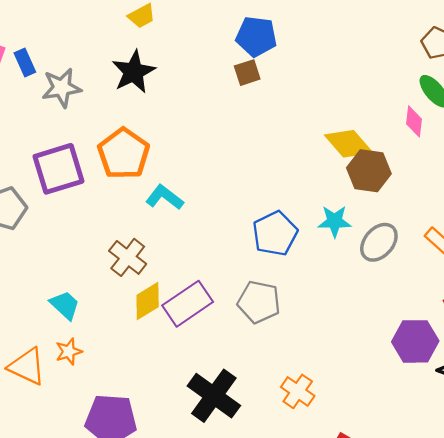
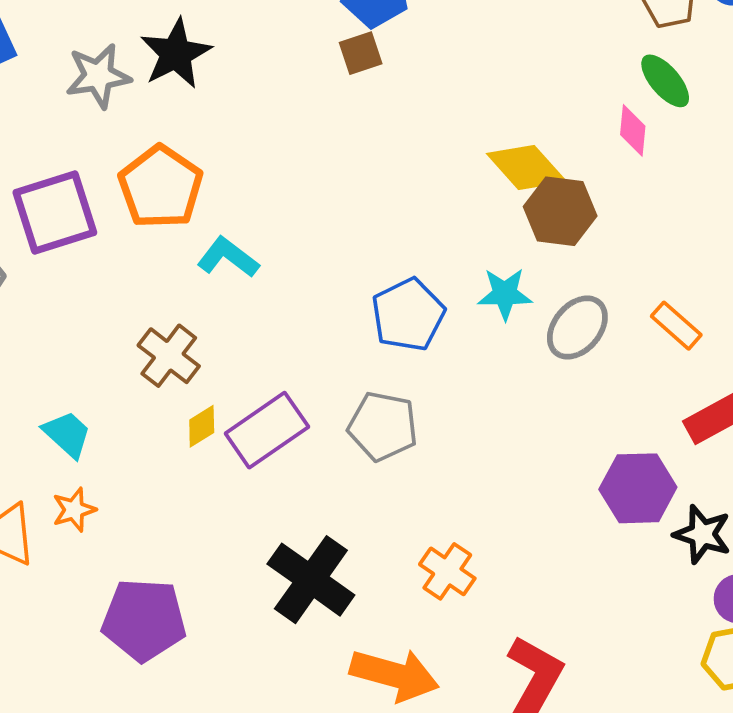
gray star: (62, 88) -> (98, 76), moved
yellow diamond: (148, 301) -> (202, 426), size x0.7

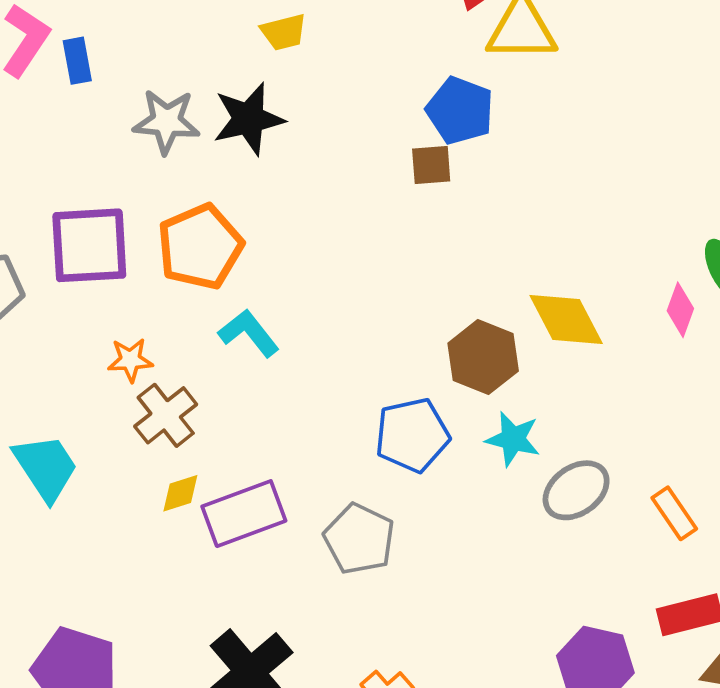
brown hexagon: (560, 211) -> (483, 357), moved
cyan trapezoid: (67, 434) -> (46, 467), size x1.4
orange star: (74, 510) -> (130, 360), moved

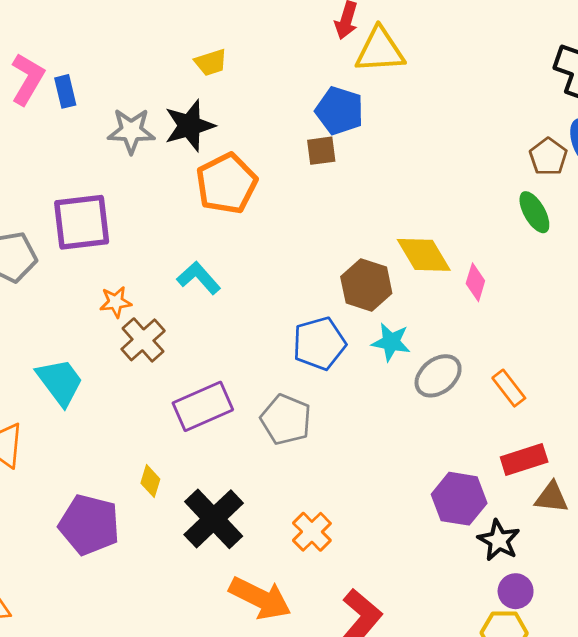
orange pentagon: (200, 247) -> (226, 184), moved
pink diamond: (680, 310) -> (475, 282), moved
yellow diamond: (180, 493) -> (150, 481), moved, turned -52

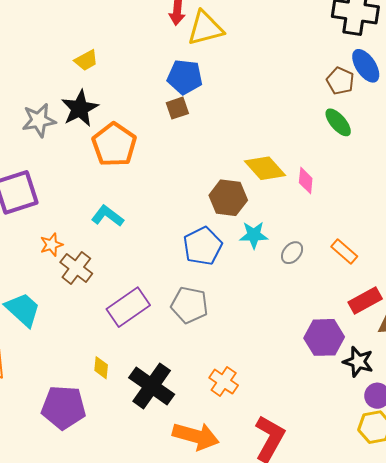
gray ellipse: (438, 376) -> (292, 253), size x0.7

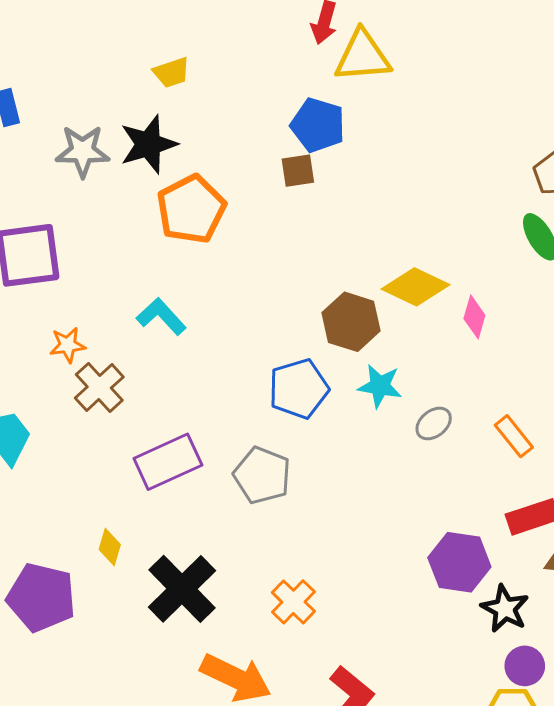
yellow diamond: (265, 168) -> (416, 287), turned -33

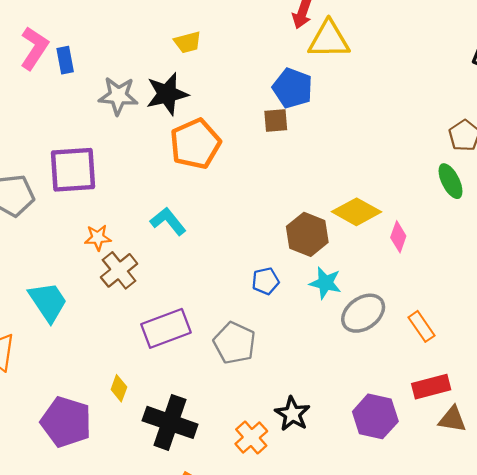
blue pentagon: (299, 389) -> (266, 281), size x0.6
gray ellipse: (434, 424) -> (363, 313), size x1.6
black cross: (182, 589) -> (170, 422), turned -30
black star: (505, 609) -> (292, 414), moved

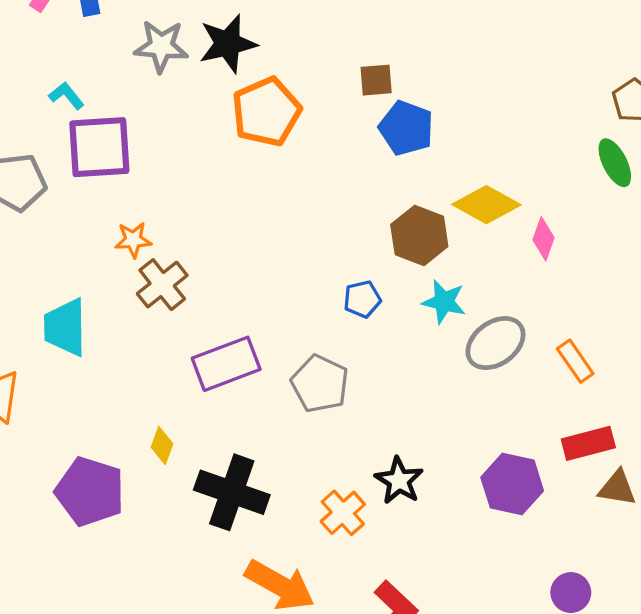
blue pentagon: (293, 88) -> (406, 128), moved
cyan L-shape: (168, 221) -> (66, 96), moved, size x0.7
cyan trapezoid: (48, 302) -> (65, 327), turned -147

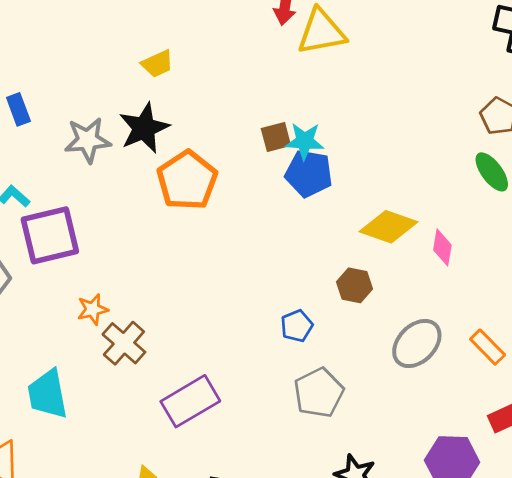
brown hexagon: (419, 235) -> (355, 285), moved, size x0.7
cyan star: (444, 302) -> (305, 141), moved
gray pentagon: (320, 384) -> (319, 393), moved, turned 30

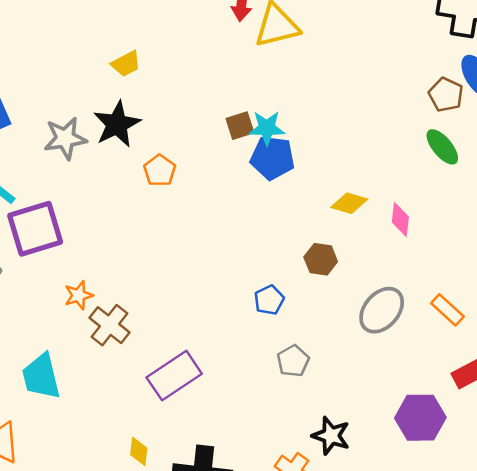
orange pentagon: (187, 180) -> (160, 171), size x0.6
yellow diamond: (388, 227) -> (349, 203), size x0.7
gray pentagon: (319, 393) -> (293, 361), size x0.7

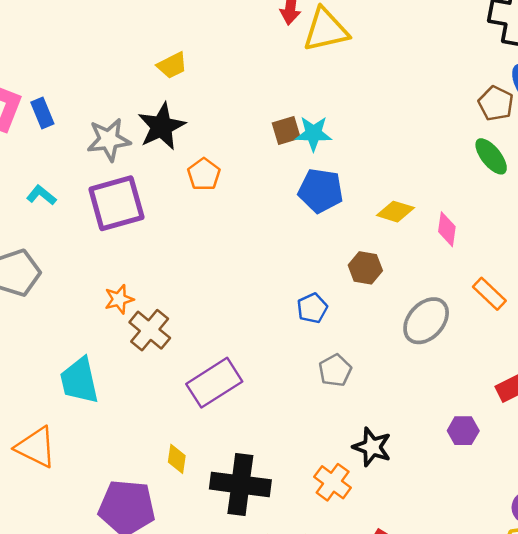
blue pentagon: (272, 158) -> (321, 191), moved
purple square: (35, 229) -> (116, 203), moved
orange rectangle: (447, 310) -> (489, 294), moved
purple hexagon: (420, 418) -> (463, 431), size x0.6

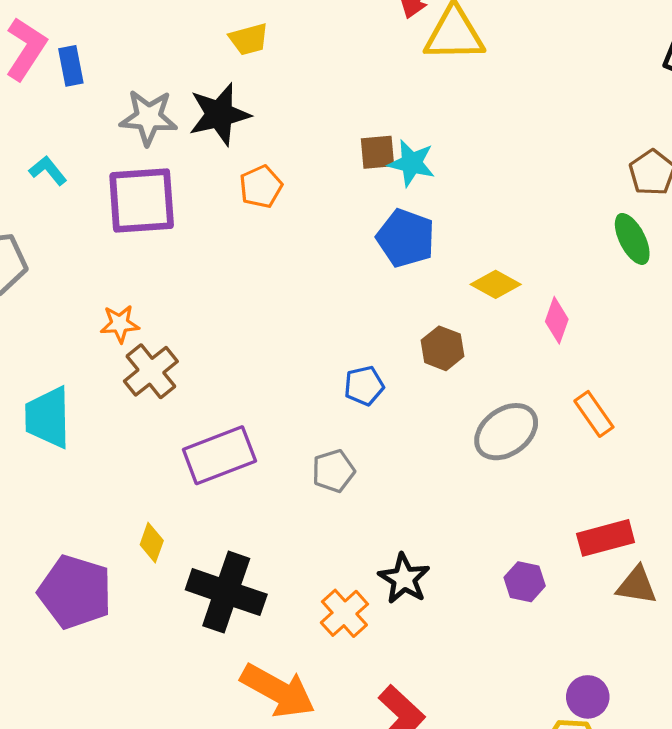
gray pentagon: (335, 370) -> (333, 471), moved

